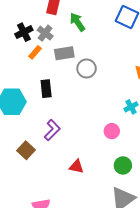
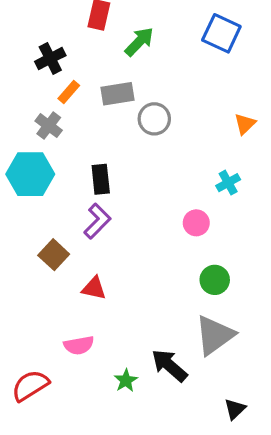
green arrow: (77, 22) -> (139, 42), turned 78
gray cross: (45, 33) -> (49, 126), moved
black rectangle: (46, 89) -> (101, 179), moved
red triangle: (76, 166) -> (94, 288), moved

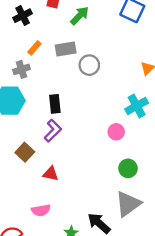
black cross: (50, 58) -> (23, 16), moved
gray cross: (49, 126) -> (22, 69), turned 35
cyan cross: (228, 183) -> (137, 106), size x1.5

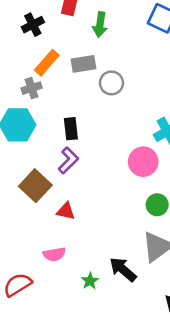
green arrow: (80, 16) -> (100, 25), turned 144
orange rectangle: (34, 48) -> (47, 63), size x1.5
pink circle: (116, 132) -> (143, 162), size x1.5
brown square: (25, 152) -> (35, 186), size x1.4

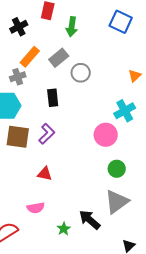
gray rectangle: (84, 64) -> (59, 58), turned -30
black rectangle: (71, 129) -> (53, 98), moved
brown square: (35, 186) -> (18, 137), moved, turned -35

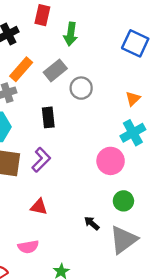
blue square: (121, 22) -> (135, 43), moved
orange triangle: (135, 76) -> (133, 99), moved
black arrow: (90, 220) -> (92, 223), moved, size x0.6

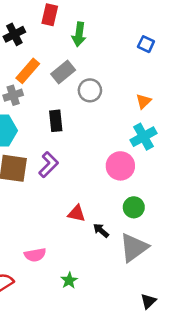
blue square: (135, 43) -> (146, 44), size x0.6
red triangle: (39, 207) -> (77, 213), moved

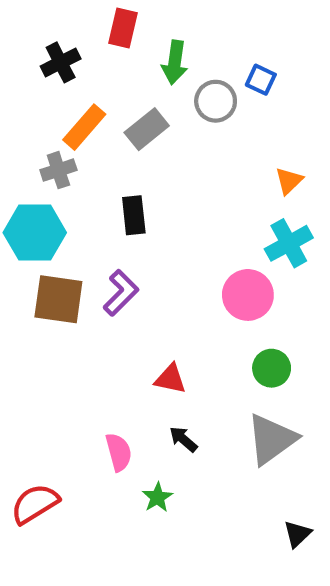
blue square: (146, 44) -> (261, 80), moved
gray circle: (90, 90) -> (216, 101), moved
black arrow: (101, 230) -> (183, 439), moved
pink semicircle: (35, 255) -> (119, 452), moved, turned -95

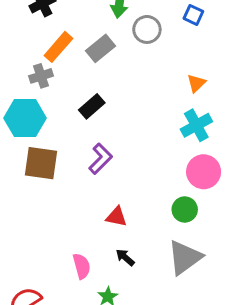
blue square: (261, 80) -> (193, 15), moved
black rectangle: (134, 215) -> (92, 106), turned 55
purple L-shape: (121, 293) -> (101, 159), moved
pink circle: (248, 295) -> (204, 172), moved

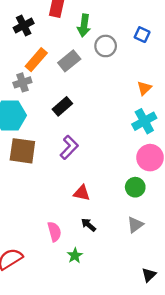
gray triangle: (185, 257) -> (135, 225), size x0.6

